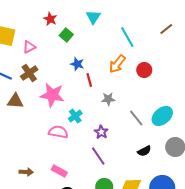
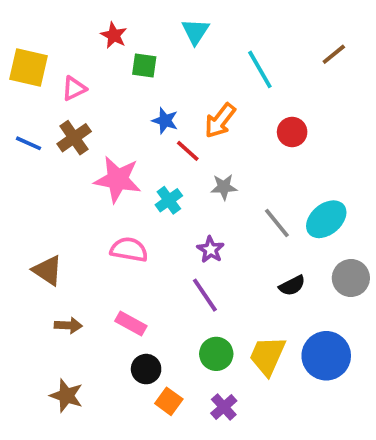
green square: (66, 35) -> (144, 66), turned -32
orange arrow: (117, 64) -> (220, 121), moved
red line: (89, 80) -> (188, 151), turned -32
brown triangle: (15, 101) -> (47, 270), moved, turned 30
cyan cross: (75, 116) -> (169, 200), moved

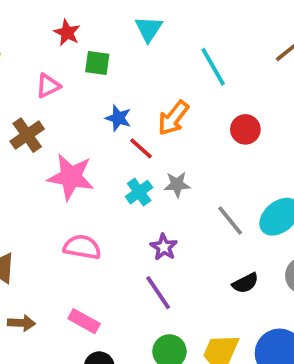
pink triangle: (74, 88) -> (48, 86), moved
cyan cross: (169, 200) -> (139, 192), moved

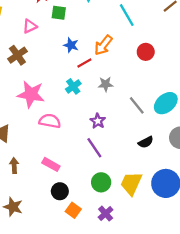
red line: (141, 148) -> (84, 63), turned -72
pink star: (71, 177) -> (31, 94), moved
cyan cross: (139, 192) -> (73, 86), moved
brown arrow: (21, 323) -> (14, 166), turned -96

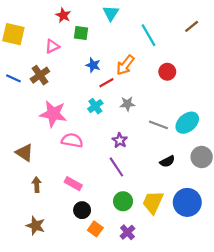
gray line: (137, 105) -> (158, 125), turned -30

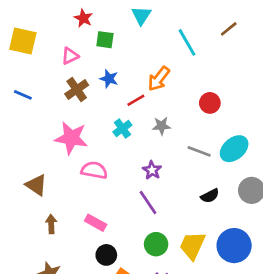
brown line: (192, 26) -> (229, 29), moved
blue star: (93, 65) -> (109, 79), moved
red circle: (167, 72) -> (210, 103), moved
brown cross: (40, 75) -> (77, 89), moved

